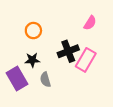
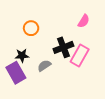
black star: (32, 60) -> (22, 55), moved
gray semicircle: (45, 80) -> (44, 66), moved, turned 72

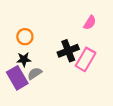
orange circle: (31, 28) -> (25, 37), moved
gray semicircle: (44, 66) -> (35, 73), moved

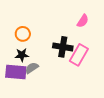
black cross: (68, 51) -> (63, 47), turned 30
purple rectangle: (17, 78) -> (16, 72), turned -55

